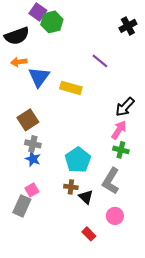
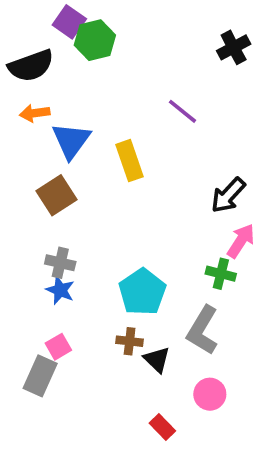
yellow rectangle: (71, 88) -> (130, 161), turned 55
brown square: (28, 120) -> (57, 195), moved
pink arrow: (119, 130) -> (241, 241), moved

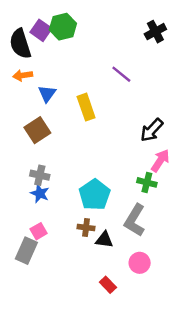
purple square: (69, 22) -> (41, 30), moved
black semicircle: (31, 66) -> (20, 44), turned 92
blue triangle: (71, 141) -> (47, 94), size x0.7
black triangle: (157, 359) -> (104, 240), turned -36

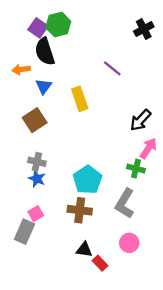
black semicircle: (20, 44) -> (45, 52), moved
brown cross: (86, 228) -> (80, 210), size x1.5
black triangle: (104, 240) -> (84, 250), moved

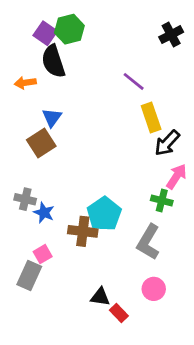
blue triangle: (44, 86) -> (52, 118), moved
yellow rectangle: (80, 99) -> (151, 118), moved
gray cross: (37, 162) -> (25, 199), moved
brown cross: (80, 210) -> (83, 231), moved

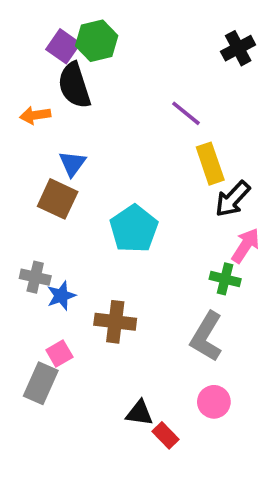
brown square: (41, 143) -> (58, 199), turned -32
blue star: (44, 213) -> (61, 296), turned 30
cyan pentagon: (104, 214) -> (134, 229), moved

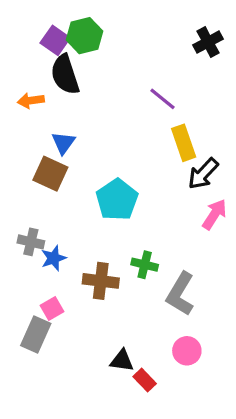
green cross: (225, 279) -> (145, 265), moved

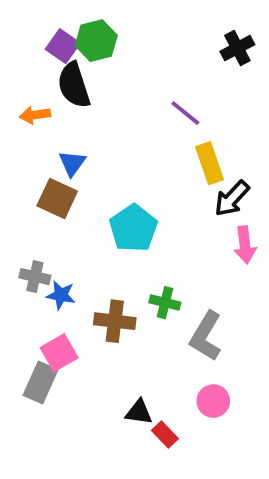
pink arrow: (214, 214) -> (245, 245), turned 140
blue star: (54, 258) -> (61, 295), turned 30
pink square: (52, 309) -> (59, 353), size x1.4

